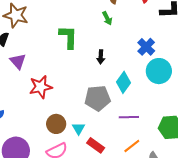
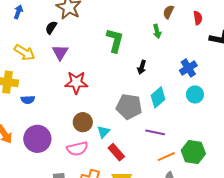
cyan circle: (159, 71) -> (195, 94), size x0.7
orange line: (132, 146) -> (166, 157), moved

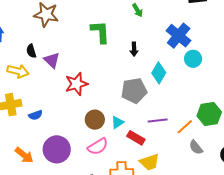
black semicircle: (51, 28) -> (31, 51), moved, turned -32
blue cross: (188, 68) -> (179, 36), size x1.4
cyan triangle: (103, 132) -> (117, 122), turned 32
purple line: (155, 132) -> (158, 121), moved

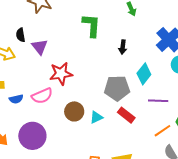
purple line: (158, 121) -> (158, 101), moved
red rectangle: (136, 138) -> (126, 115), moved
pink semicircle: (98, 146) -> (42, 96), moved

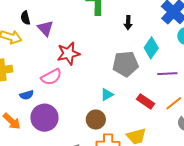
blue semicircle: (16, 99) -> (27, 95), moved
brown circle: (74, 111) -> (96, 120), moved
red rectangle: (126, 115) -> (146, 101), moved

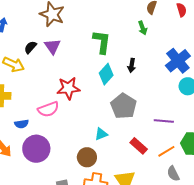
black semicircle: (25, 18) -> (30, 47), turned 48
purple triangle: (45, 28) -> (52, 46), moved
cyan diamond: (151, 48) -> (106, 74), moved
gray pentagon: (125, 64) -> (124, 106), turned 30

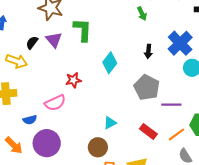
green L-shape: (102, 42) -> (83, 30), moved
black arrow: (132, 65) -> (148, 51), moved
red star: (68, 88) -> (73, 80), size x0.7
gray pentagon: (124, 106) -> (147, 87), moved

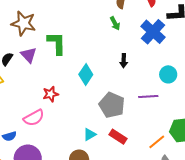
blue cross: (180, 43) -> (153, 32), moved
gray pentagon: (147, 87) -> (112, 105), moved
purple line: (171, 105) -> (148, 97), moved
red rectangle: (148, 131) -> (118, 137), moved

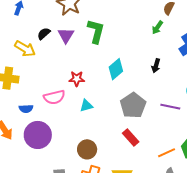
green arrow: (115, 23) -> (157, 27), turned 48
cyan triangle: (90, 134) -> (86, 106), moved

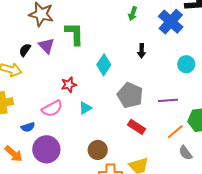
purple line: (170, 107) -> (168, 100), moved

